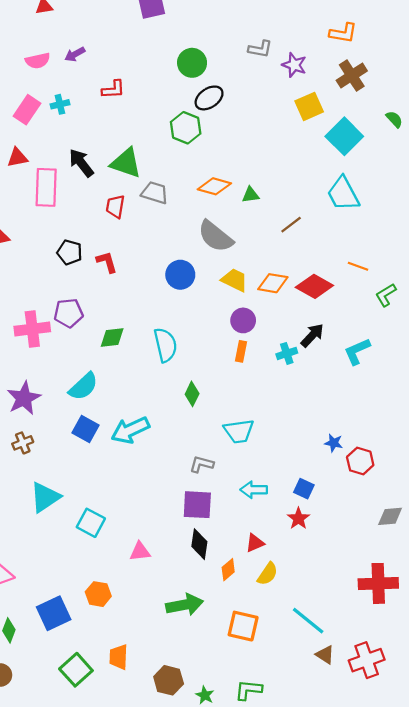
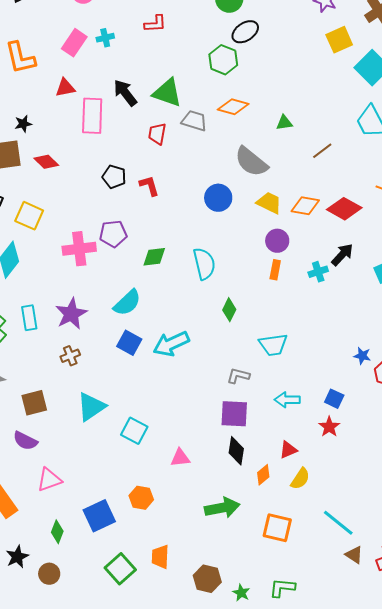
orange diamond: (214, 186) -> (233, 107), moved

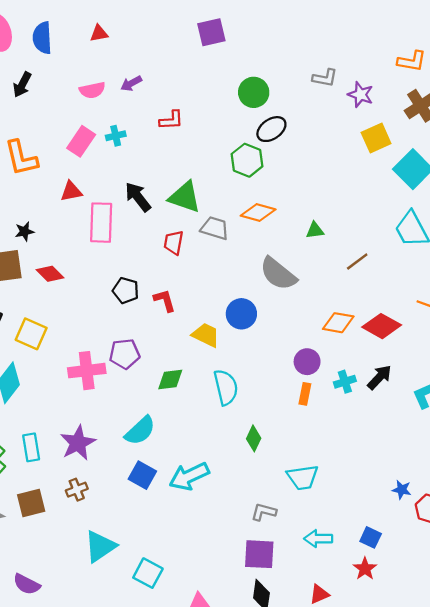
yellow trapezoid: (269, 203) -> (206, 335), moved
cyan cross: (318, 272) -> (345, 382), moved
brown square: (34, 403) -> (31, 503), moved

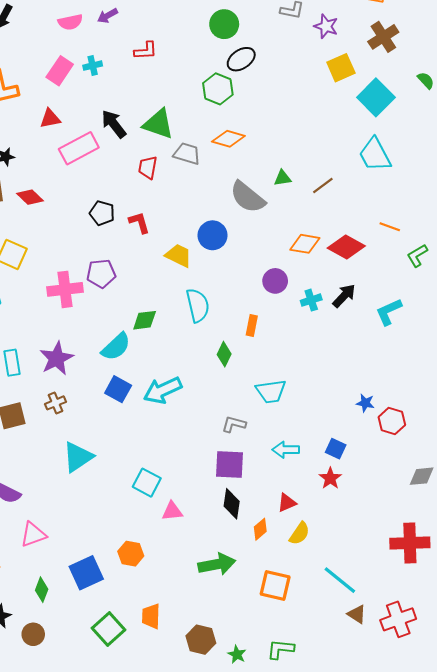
pink rectangle: (101, 223) -> (79, 148), turned 60
green triangle: (315, 230) -> (283, 178), moved
green diamond: (170, 379) -> (145, 320), moved
orange rectangle: (305, 394) -> (252, 326), moved
cyan square: (148, 573) -> (147, 483), moved

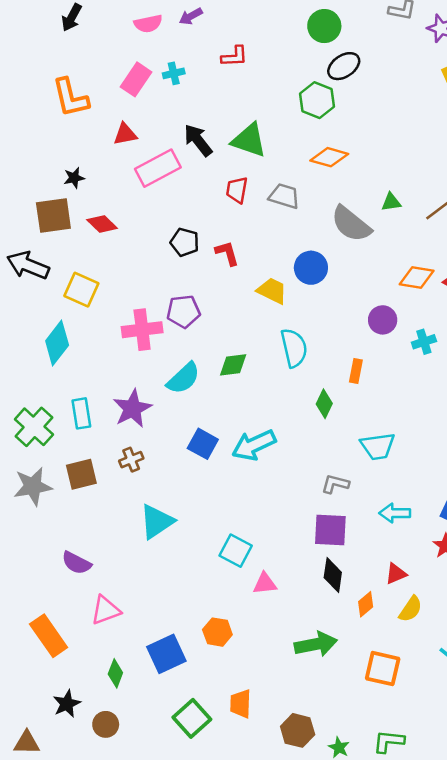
gray trapezoid: (187, 154) -> (284, 196), moved
cyan semicircle: (116, 347) -> (183, 378), moved

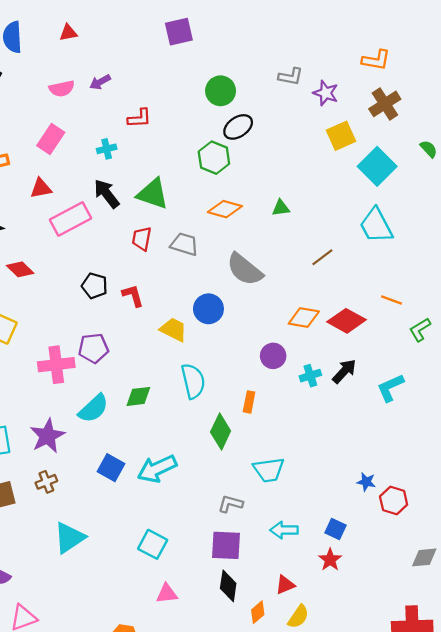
cyan cross: (174, 73) -> (107, 149), moved
green triangle: (391, 202) -> (281, 208), moved
green diamond: (324, 404) -> (221, 431), size x1.4
cyan square: (236, 551) -> (153, 544), moved

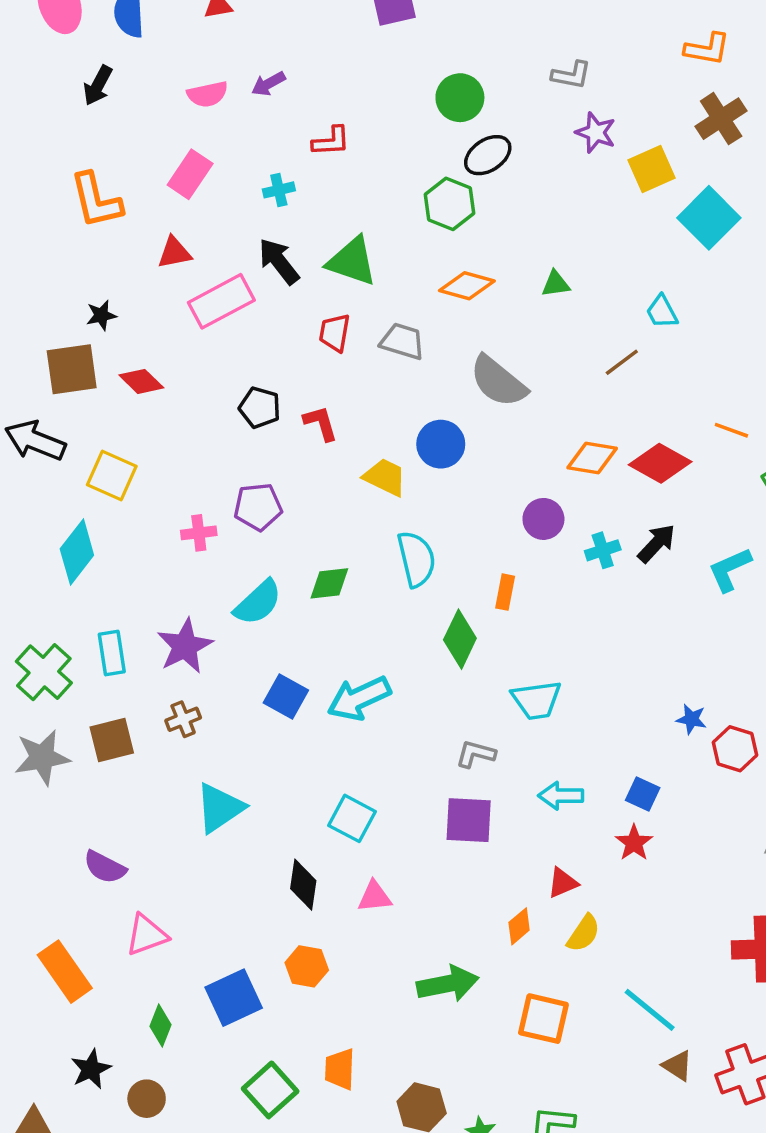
purple star: (326, 93) -> (596, 133), moved
cyan trapezoid: (376, 226) -> (662, 312), moved, size x0.6
pink cross: (56, 365) -> (199, 533), size x0.6
black diamond: (228, 586) -> (303, 885), moved

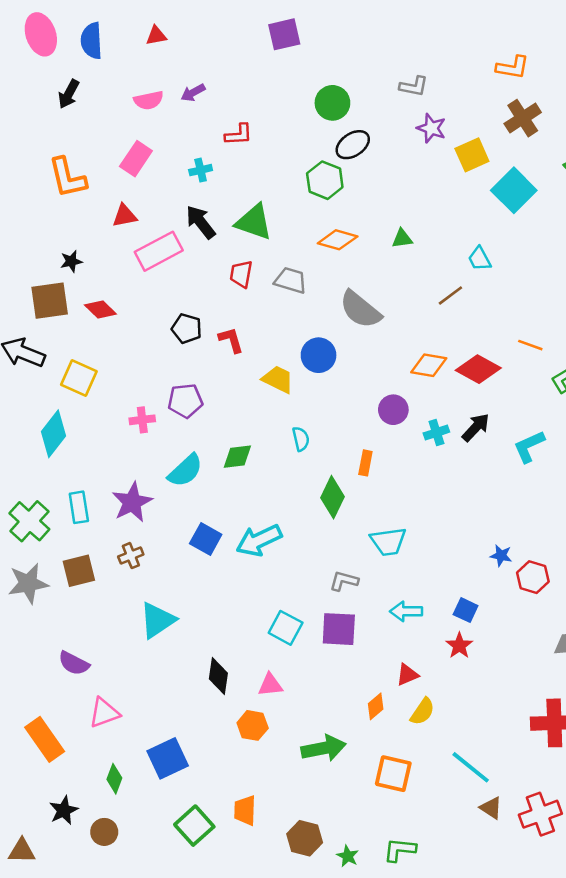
cyan semicircle: (416, 559) -> (301, 439), size x0.6
cyan square: (352, 818) -> (286, 628), moved
orange hexagon: (307, 966) -> (253, 725), moved

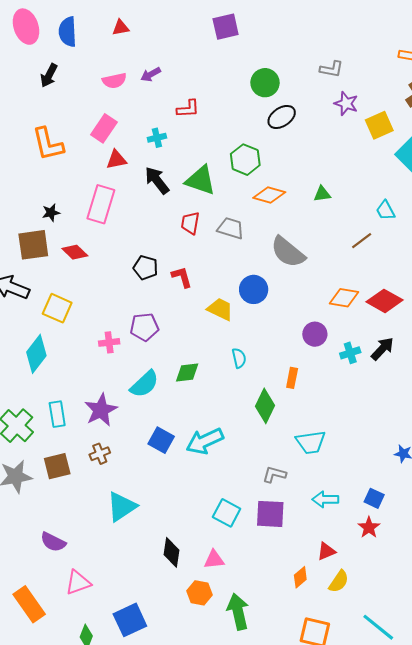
green hexagon: (325, 180) -> (245, 160), moved
red triangle: (125, 216) -> (116, 160), moved
pink rectangle: (159, 251) -> (101, 204), moved, turned -45
green arrow: (324, 748) -> (238, 612), moved, turned -92

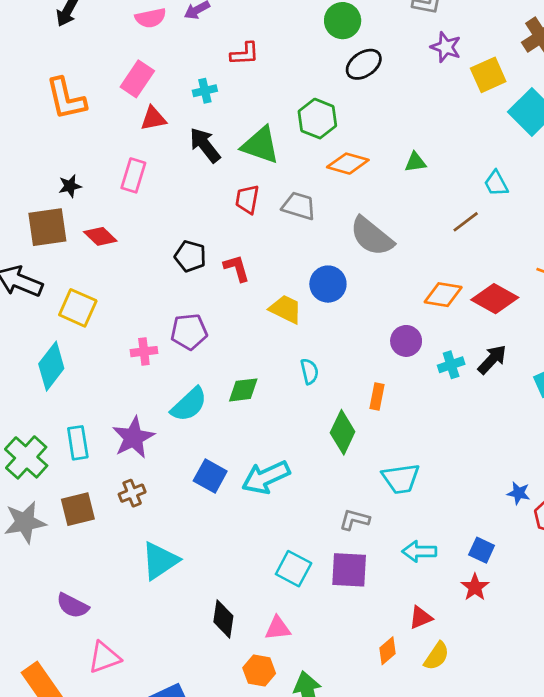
pink rectangle: (101, 204) -> (133, 175), size x0.7

